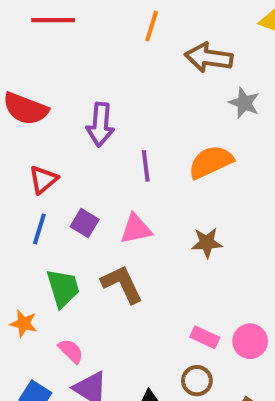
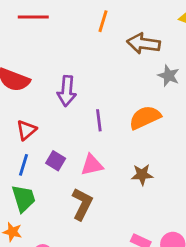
brown L-shape: (122, 284) -> (82, 204), turned 52
green trapezoid: (63, 288) -> (24, 198), moved

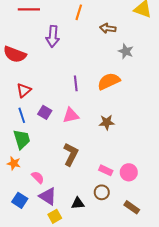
brown arrow: (143, 44) -> (108, 28), size x0.7
purple arrow: (67, 91) -> (53, 36), moved
blue line: (24, 165) -> (22, 115), turned -35
brown L-shape: (82, 204) -> (71, 154), moved

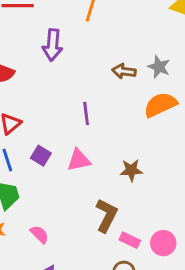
brown arrow: (108, 28) -> (124, 71), moved
orange semicircle: (109, 81) -> (160, 105), moved
brown L-shape: (71, 154) -> (106, 215), moved
pink semicircle: (38, 177) -> (39, 234), moved

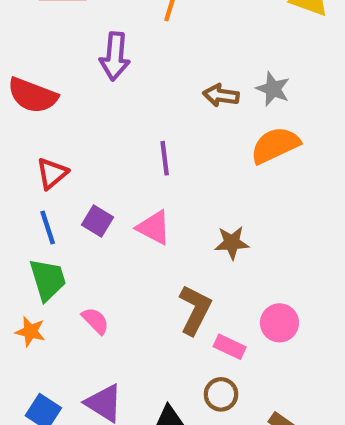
pink triangle: (79, 160) -> (154, 228), turned 40
pink semicircle: (39, 234) -> (95, 321), moved
pink circle: (163, 243) -> (279, 323), moved

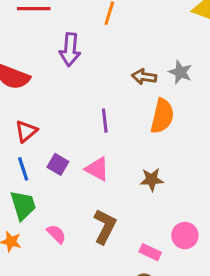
orange semicircle: (275, 145) -> (162, 116), moved, turned 128
brown L-shape: (195, 310) -> (105, 226), moved

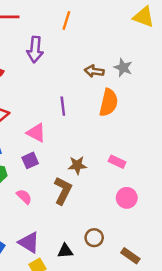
purple square: (58, 164) -> (30, 160), moved, turned 35
pink triangle: (97, 169) -> (36, 133), moved
brown star: (152, 180) -> (77, 165), moved
pink rectangle: (150, 252) -> (117, 162), moved

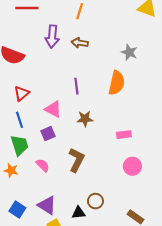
brown arrow: (94, 71) -> (80, 43), moved
pink rectangle: (117, 162) -> (124, 135), turned -32
brown star: (77, 165) -> (85, 119), moved
brown circle: (94, 238) -> (95, 201), moved

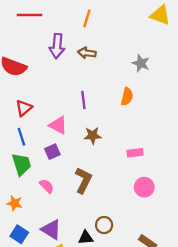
orange semicircle: (117, 83) -> (127, 97), size x0.7
orange star: (11, 170) -> (15, 203), moved

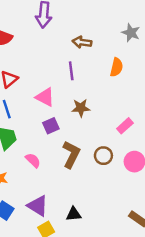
brown arrow: (87, 53) -> (82, 42), moved
purple square: (52, 152) -> (51, 126), moved
pink rectangle: (135, 153) -> (125, 126), turned -35
brown circle: (104, 225) -> (103, 156), moved

